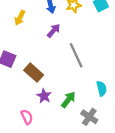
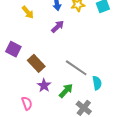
yellow arrow: (20, 18) -> (28, 12), turned -72
gray line: (76, 55) -> (76, 68), moved, turned -35

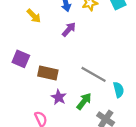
brown rectangle: (36, 63) -> (48, 73), turned -30

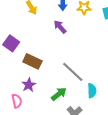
purple arrow: (69, 29) -> (60, 27), turned -96
purple star: (59, 97) -> (29, 85), moved

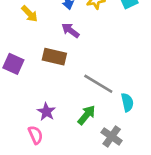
brown rectangle: (32, 61) -> (54, 57), moved

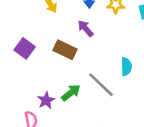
cyan semicircle: (127, 102) -> (126, 67), moved
green arrow: (87, 115) -> (71, 93), moved

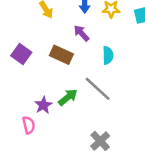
cyan semicircle: (126, 67) -> (108, 55), moved

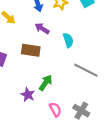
gray line: (98, 89) -> (86, 70), moved
pink semicircle: (29, 125) -> (55, 109), moved

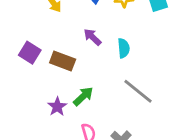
purple arrow: (42, 28) -> (92, 37), moved
brown rectangle: (31, 50) -> (63, 61), moved

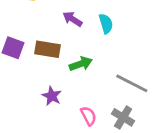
gray line: (138, 91) -> (132, 83), moved
green arrow: (83, 96) -> (81, 64), moved, turned 35

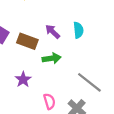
purple arrow: (72, 19) -> (53, 32), moved

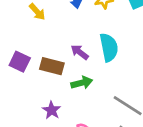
cyan semicircle: (78, 30) -> (109, 47), size x1.5

